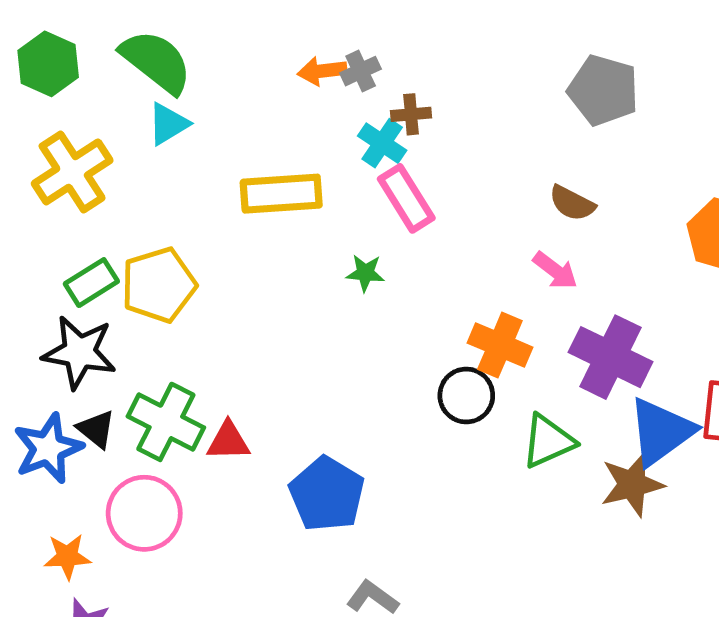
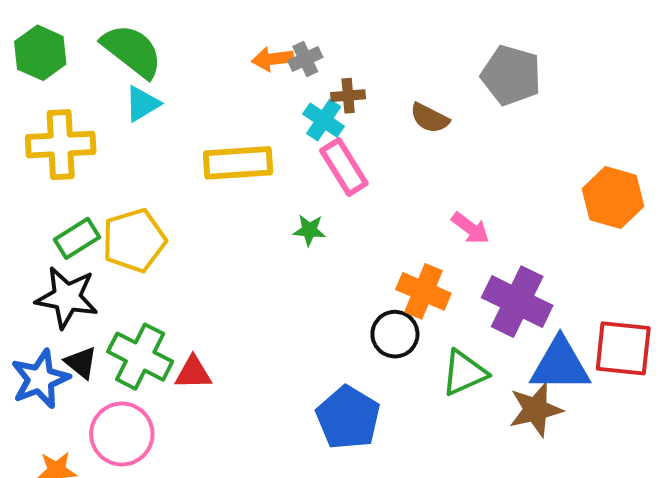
yellow cross: (72, 172) -> (61, 145), turned 30
brown semicircle: (572, 203) -> (430, 118), moved
blue triangle: (661, 432) -> (560, 365), turned 36
blue pentagon: (327, 494) -> (348, 418), moved

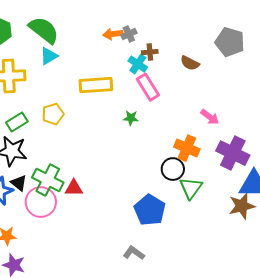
yellow pentagon: (134, 240) -> (53, 114), moved, size x0.7
green triangle: (464, 373) -> (191, 188), moved, turned -30
pink circle: (122, 434) -> (41, 202), moved

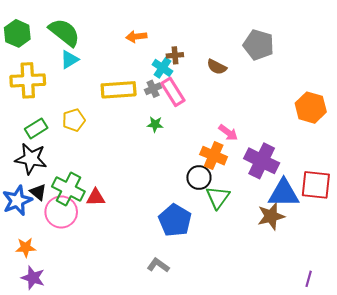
gray cross: (129, 34) -> (153, 89), moved
pink arrow: (210, 117) -> (228, 133), moved

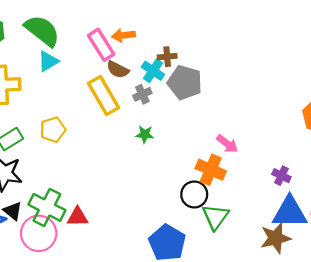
gray pentagon: (258, 45) -> (185, 83), moved
brown semicircle: (217, 67) -> (118, 70), moved
yellow rectangle: (119, 90) -> (103, 95), turned 64
pink rectangle: (173, 92) -> (101, 45), moved
purple cross: (262, 161) -> (281, 176), moved, size x0.5

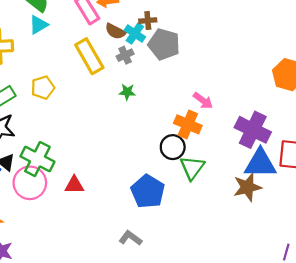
brown semicircle: (118, 70) -> (115, 31), moved
purple cross: (281, 176) -> (253, 130), size x2.0
red triangle: (78, 217) -> (74, 185), moved

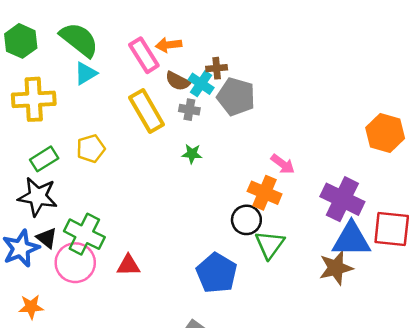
gray cross: (125, 55) -> (189, 110), turned 35

